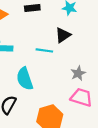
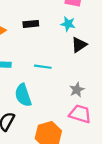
black triangle: (63, 35) -> (79, 45), moved

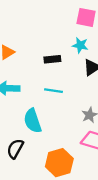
black rectangle: (31, 24) -> (52, 59), moved

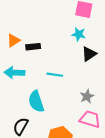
black rectangle: (52, 59) -> (33, 47), moved

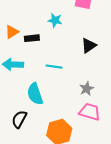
cyan star: (79, 34) -> (55, 20), moved

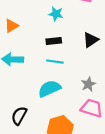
black rectangle: (32, 38) -> (54, 41), moved
cyan semicircle: (35, 94) -> (49, 89), moved, turned 85

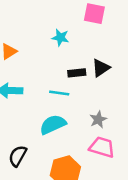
black rectangle: (54, 41) -> (77, 73), moved

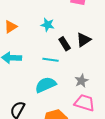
cyan star: (60, 38) -> (48, 25), moved
black rectangle: (77, 73) -> (65, 44), turned 64

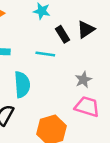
cyan semicircle: (46, 85) -> (22, 85), moved, turned 110

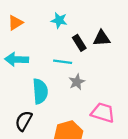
black triangle: (86, 29) -> (102, 38), turned 30
gray star: (83, 80) -> (77, 82), moved

